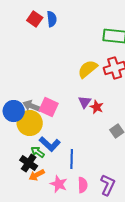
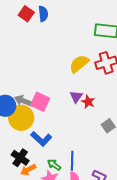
green arrow: (38, 152) -> (54, 165), moved
blue line: (72, 159) -> (72, 161), moved

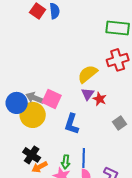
yellow semicircle: (79, 64) -> (88, 74), moved
blue L-shape: (41, 139) -> (72, 124), moved, turned 65
green arrow: (54, 165) -> (66, 162), turned -120

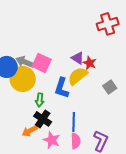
yellow semicircle: (88, 74) -> (78, 76), moved
purple triangle: (88, 94) -> (78, 58), turned -32
black cross: (32, 155) -> (43, 119), moved
green arrow: (66, 162) -> (40, 100), moved

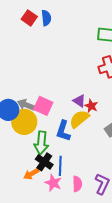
green arrow: (40, 100) -> (41, 143), size x1.6
blue line: (74, 122) -> (60, 166), moved

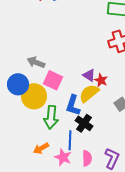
gray arrow: (26, 105) -> (36, 62), moved
black cross: (44, 162) -> (84, 123), moved

